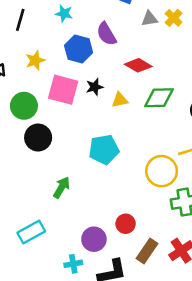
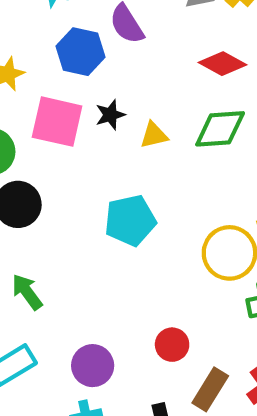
red diamond: (138, 65) -> (223, 64), moved
green arrow: (62, 187) -> (27, 292), moved, turned -65
purple circle: (94, 239) -> (93, 366), moved

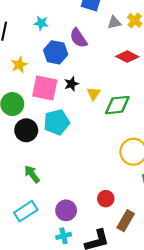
green diamond: (220, 129) -> (117, 105), moved
yellow triangle: (154, 135) -> (94, 93), turned -40
cyan pentagon: (130, 220) -> (57, 122), moved

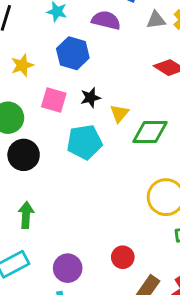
purple semicircle: (78, 38) -> (106, 20), moved, turned 132
pink square: (45, 88) -> (54, 100), size x0.7
cyan pentagon: (57, 122) -> (84, 142), moved
green arrow: (32, 174) -> (26, 215), turned 36

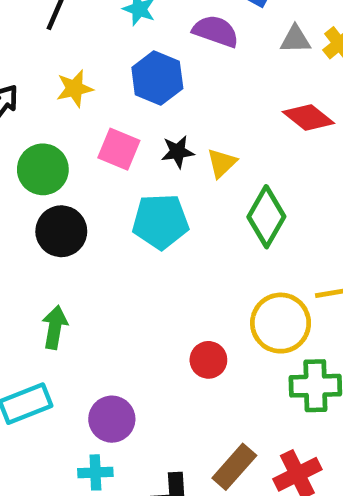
yellow triangle: (119, 113) -> (222, 163), moved
green diamond: (150, 132) -> (266, 217), turned -66
red circle: (123, 257) -> (208, 360), moved

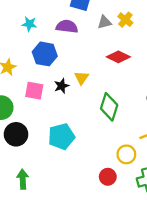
yellow triangle: (222, 163) -> (82, 78), moved
cyan pentagon: (160, 221) -> (61, 136), moved
yellow circle: (281, 323) -> (126, 154), size x0.7
red circle: (208, 360) -> (108, 177), moved

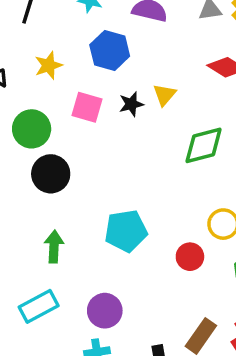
green diamond: (109, 107) -> (204, 145), turned 52
cyan pentagon: (61, 136) -> (126, 231), moved

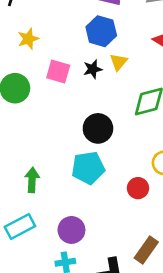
blue hexagon: (110, 50) -> (101, 31), moved
black circle: (51, 174) -> (98, 128), moved

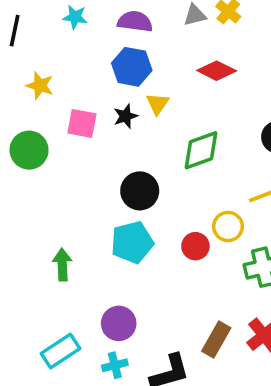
yellow star: (28, 39) -> (40, 86), turned -30
red circle: (138, 188) -> (195, 246), moved
cyan rectangle: (20, 226) -> (60, 351), moved

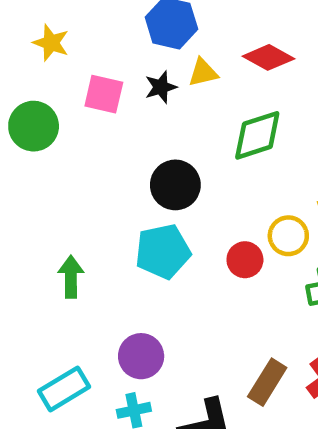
red diamond: (217, 71) -> (268, 57), moved
yellow triangle: (158, 104) -> (203, 73), turned 40

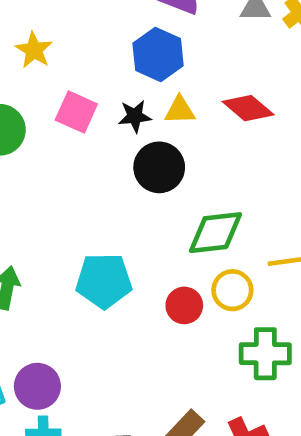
green diamond: (257, 135) -> (215, 233), moved
black circle: (175, 185) -> (159, 167), moved
purple circle: (141, 356) -> (37, 386), moved

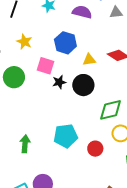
blue hexagon: (158, 55) -> (65, 43), moved
black star: (135, 116) -> (59, 82), moved
red circle: (184, 305) -> (95, 149), moved

